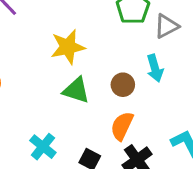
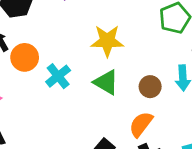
cyan cross: (43, 147) -> (58, 76), moved

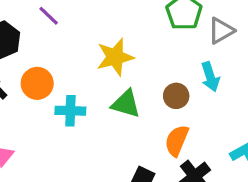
orange circle: (25, 57) -> (37, 83), moved
cyan cross: (58, 76) -> (70, 111), turned -35

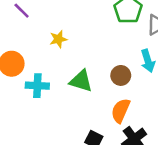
yellow star: (115, 57) -> (58, 39), moved, size x0.6

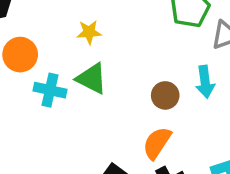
green triangle: (81, 81) -> (92, 78), moved

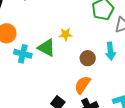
yellow star: (89, 32) -> (66, 34), moved

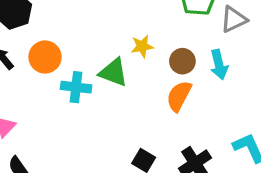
brown circle: (88, 58) -> (182, 61), moved
orange semicircle: (82, 85) -> (179, 96), moved

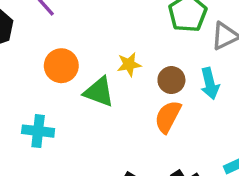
orange circle: (45, 57) -> (61, 66), moved
cyan cross: (76, 87) -> (38, 131), moved

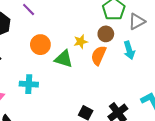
brown circle: (171, 80) -> (106, 34), moved
orange semicircle: (168, 117) -> (99, 55), moved

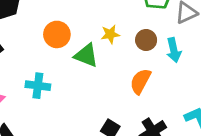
brown circle: (106, 34) -> (146, 40), moved
orange semicircle: (99, 55) -> (140, 81), moved

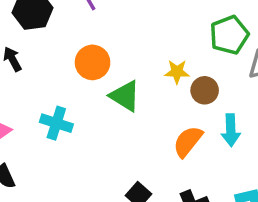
yellow star: (110, 34) -> (177, 72), moved
cyan arrow: (174, 50) -> (231, 130), moved

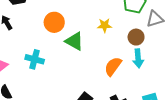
brown circle: (205, 90) -> (136, 37), moved

